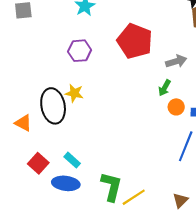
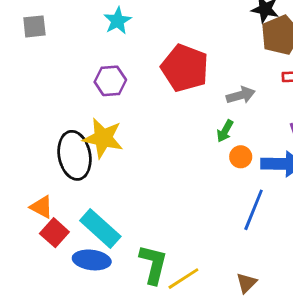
yellow star: (74, 93) -> (103, 138), size x1.6
orange triangle: (23, 123) -> (42, 207), moved
cyan rectangle: (72, 160) -> (100, 228), size x1.8

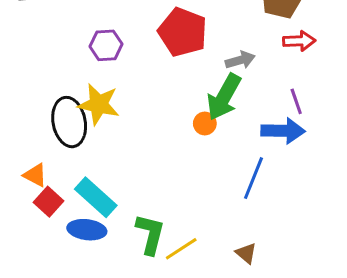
green arrow: (225, 131) -> (224, 97), size x2.0
orange circle: (241, 157) -> (205, 124), moved
brown triangle: (246, 283) -> (246, 253), turned -35

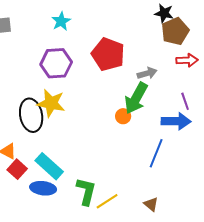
purple hexagon: (106, 45) -> (56, 63), size x1.4

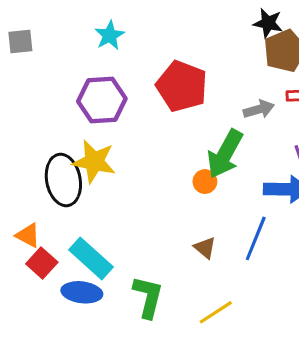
gray arrow: (147, 73) -> (259, 109), moved
yellow line: (107, 201) -> (216, 312), moved
brown triangle: (151, 204) -> (205, 248), moved

